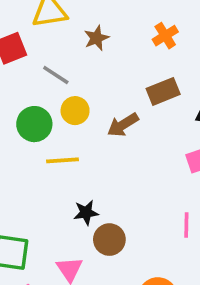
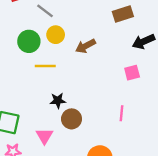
brown rectangle: (163, 91) -> (123, 14), moved

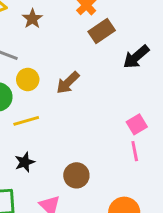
pink square: (132, 73) -> (137, 124), moved
black star: (58, 101) -> (25, 162), moved

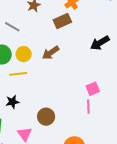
brown rectangle: (102, 31) -> (62, 21), moved
yellow circle: (28, 79) -> (24, 54), moved

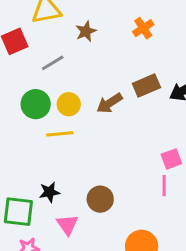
brown rectangle: (62, 21) -> (146, 85), moved
gray line: (12, 27) -> (53, 63), turned -63
black star: (12, 102) -> (49, 192), moved

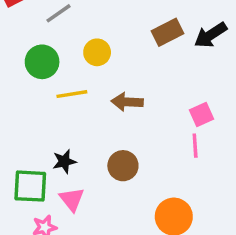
brown arrow: (109, 103) -> (127, 102), moved, turned 40
yellow circle: (69, 104) -> (97, 52), moved
pink triangle: (67, 225) -> (72, 199), moved

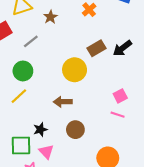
yellow circle: (97, 52) -> (75, 70), moved, size x1.5
yellow line: (72, 94) -> (19, 96), moved, turned -30
brown arrow: (127, 102) -> (63, 102), moved
pink line: (195, 146) -> (118, 115), turned -64

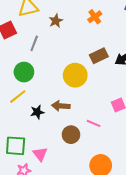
gray line: (31, 41) -> (34, 43), turned -35
pink line: (118, 115) -> (94, 123), moved
black star: (40, 129) -> (37, 112), moved

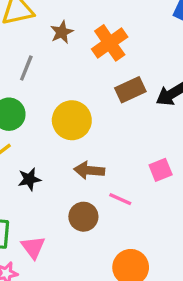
orange cross: (95, 17) -> (110, 43), moved, size x1.5
yellow circle: (75, 75) -> (72, 120), moved
brown arrow: (61, 106) -> (89, 170), moved

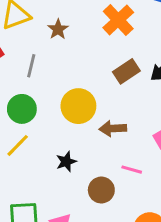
orange cross: (110, 43) -> (118, 20), moved
brown arrow: (89, 170) -> (113, 129), moved
black star: (29, 179) -> (66, 162), moved

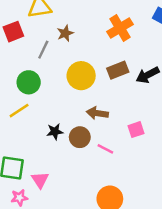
brown star: (58, 29) -> (65, 33), moved
yellow circle: (78, 106) -> (81, 76), moved
brown circle: (101, 190) -> (80, 137), moved

